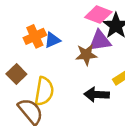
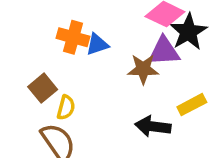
orange cross: (35, 36) -> (73, 37), turned 35
yellow semicircle: (44, 91) -> (66, 107), moved, size x0.6

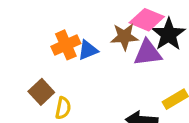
orange cross: (73, 37) -> (66, 45), turned -36
brown star: (143, 69) -> (124, 37), moved

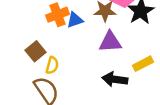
purple triangle: (148, 53) -> (110, 42), moved

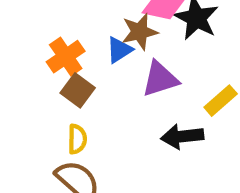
blue triangle: (75, 20) -> (119, 50), moved
brown square: (35, 51) -> (78, 90), moved

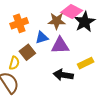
blue triangle: (119, 50) -> (42, 38), moved
brown square: (78, 90) -> (27, 52), moved

